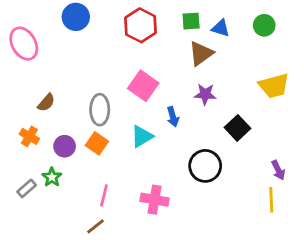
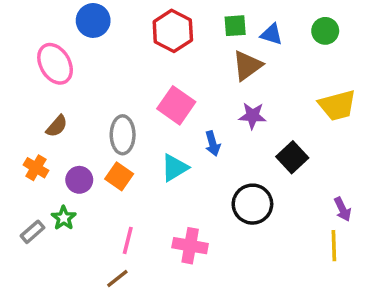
pink ellipse: (24, 44) -> (55, 64), moved

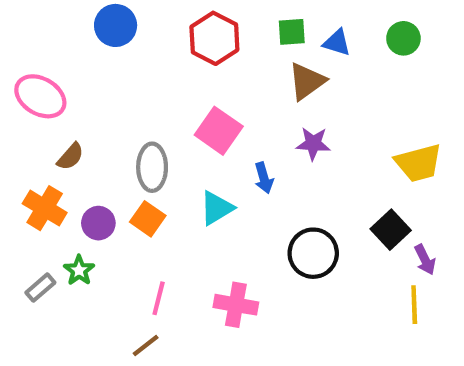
pink ellipse: (55, 64) -> (40, 96), moved, turned -30
yellow trapezoid: (337, 105) -> (418, 163), moved
black square: (292, 157) -> (391, 230), moved
orange cross: (36, 168) -> (45, 208), size x1.4

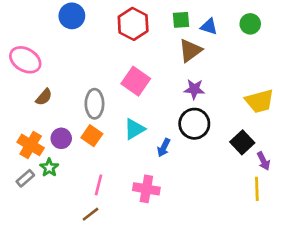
blue arrow: (264, 178) -> (164, 148), moved, turned 42
orange cross: (45, 208) -> (31, 145), moved
black circle: (313, 253) -> (194, 124), moved

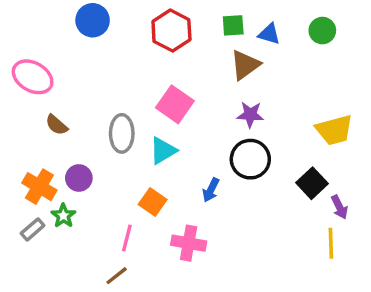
brown semicircle: (44, 97) -> (57, 125), turned 90
cyan triangle: (134, 129) -> (163, 151), moved
orange square: (92, 136) -> (153, 202), moved

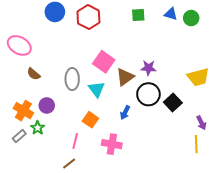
red hexagon: (171, 31) -> (88, 17), moved
blue triangle: (269, 34) -> (171, 14), moved
brown triangle: (245, 65) -> (125, 77), moved
cyan triangle: (163, 151) -> (97, 89), turned -36
black square: (312, 183) -> (173, 102), moved

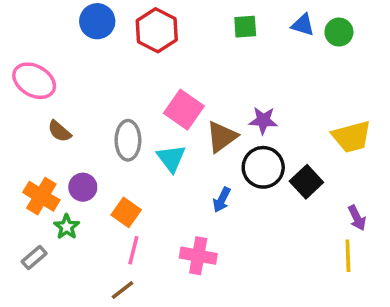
orange square: (90, 120) -> (126, 212), moved
gray rectangle: (19, 136) -> (34, 257), moved

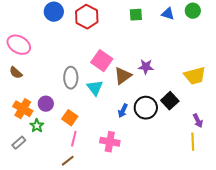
green circle: (339, 32) -> (193, 11), moved
brown semicircle: (59, 131) -> (16, 73), moved
black circle: (263, 167) -> (146, 108), moved

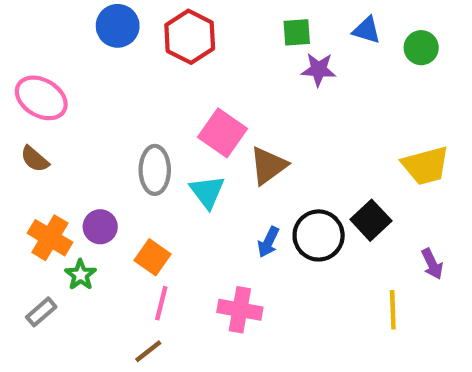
green circle: (193, 11) -> (421, 48), moved
purple star: (146, 67) -> (319, 70), moved
yellow line: (193, 142) -> (393, 310), moved

